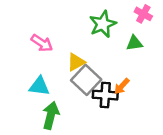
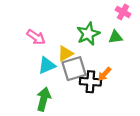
green star: (103, 24) -> (88, 34), moved
gray square: (86, 80) -> (74, 69), turned 30
cyan triangle: (39, 86) -> (47, 65), moved, turned -30

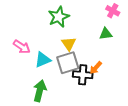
green star: (88, 34) -> (59, 17), moved
pink arrow: (36, 37) -> (22, 47), moved
yellow triangle: (65, 53) -> (69, 44), moved, turned -35

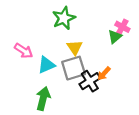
pink cross: (113, 11) -> (122, 27), moved
green triangle: (106, 34) -> (115, 37), turned -32
black cross: (83, 75) -> (90, 81), turned -36

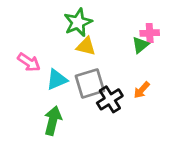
pink cross: (122, 27) -> (150, 33), turned -32
yellow triangle: (75, 47) -> (86, 46), moved, turned -42
orange arrow: (104, 74) -> (142, 90), moved

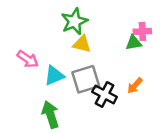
green triangle: (140, 45) -> (134, 43), turned 30
black cross: (110, 99) -> (105, 94), turned -30
green arrow: (53, 121) -> (50, 115), turned -32

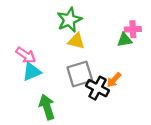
cyan triangle: (54, 76) -> (32, 72), moved
orange arrow: (135, 86) -> (114, 80), moved

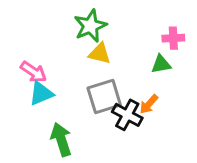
green triangle: (125, 40) -> (161, 64), moved

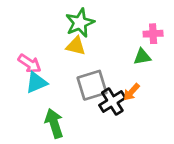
yellow triangle: (100, 53) -> (76, 46), moved
black cross: (127, 115) -> (112, 102), turned 30

